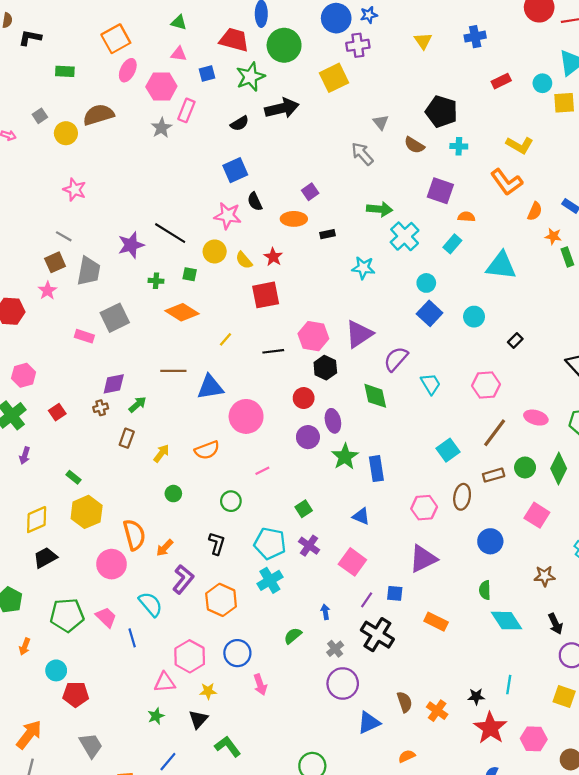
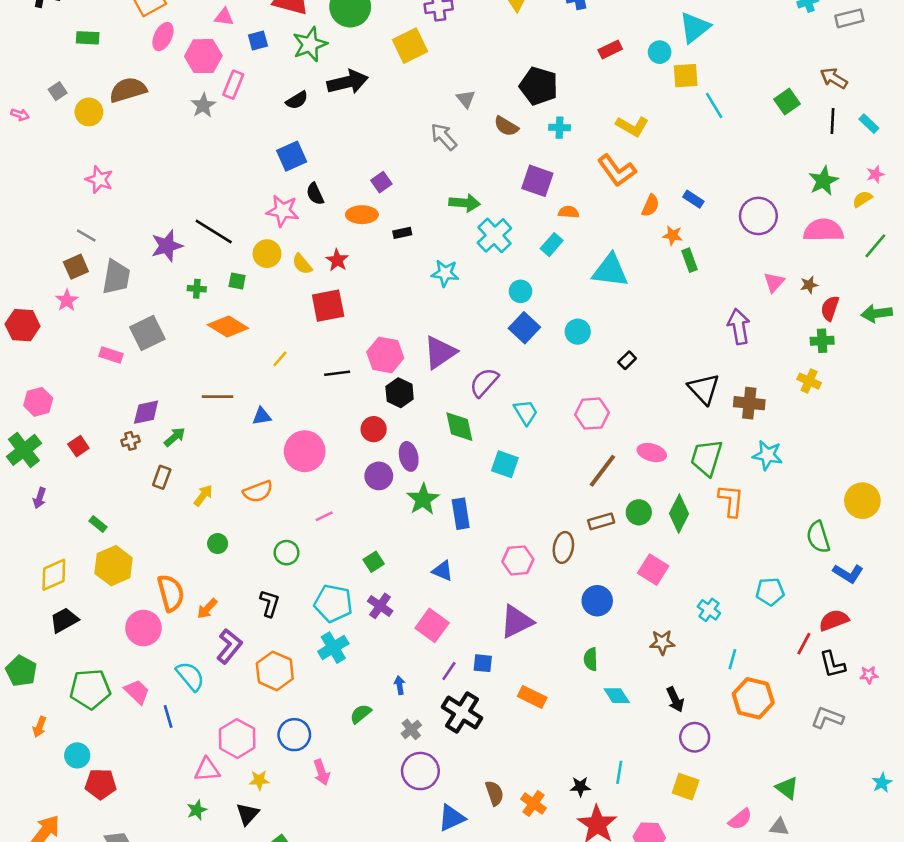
blue triangle: (210, 387) -> (262, 416), size x0.6
cyan square: (448, 450) -> (505, 464), moved, turned -35
cyan diamond: (507, 621) -> (617, 696), size x0.7

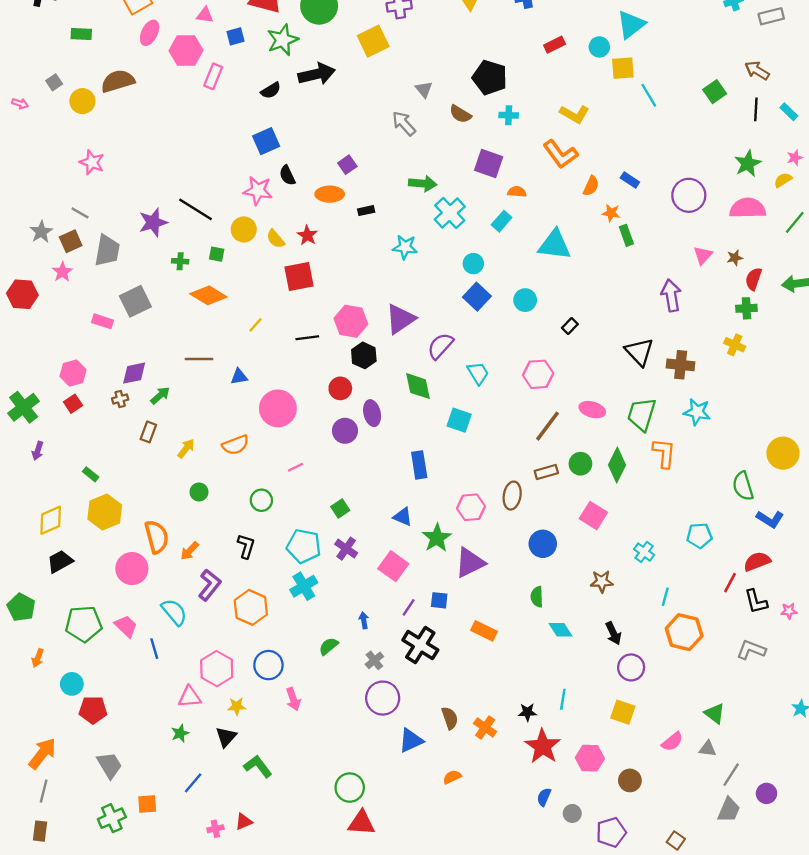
gray star: (203, 105) -> (41, 232), moved
pink hexagon: (38, 402) -> (73, 373), moved
green star: (423, 499) -> (437, 538), moved

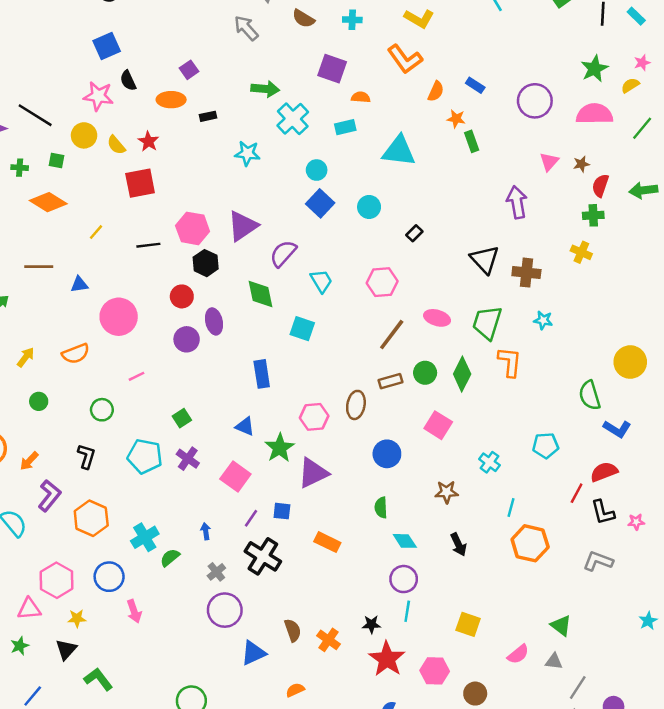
cyan rectangle: (502, 221) -> (345, 127), turned 36
cyan star: (697, 412) -> (543, 320), size x0.7
cyan cross: (304, 586) -> (145, 537), moved
purple circle: (631, 667) -> (404, 579), moved

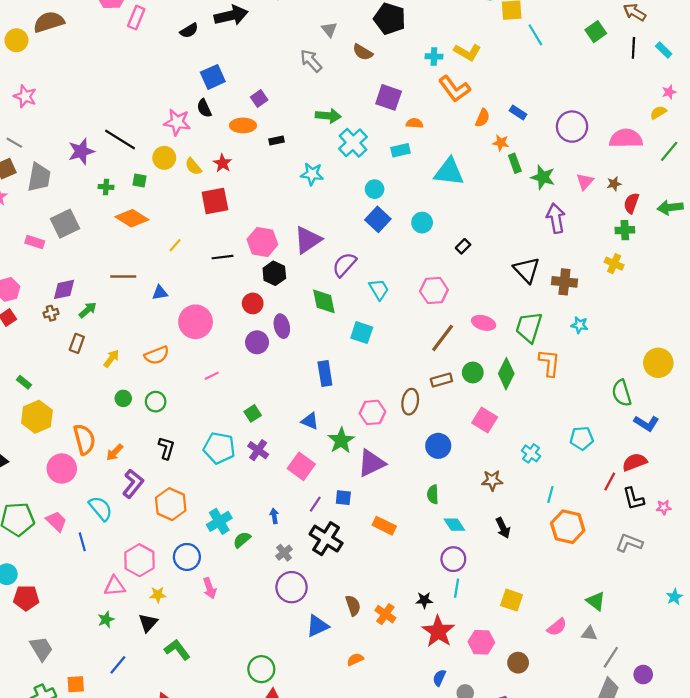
cyan cross: (352, 20) -> (434, 56), moved
blue square: (107, 46) -> (213, 77), moved
green star: (594, 69) -> (543, 177), moved, turned -30
green circle: (102, 410) -> (156, 402), moved

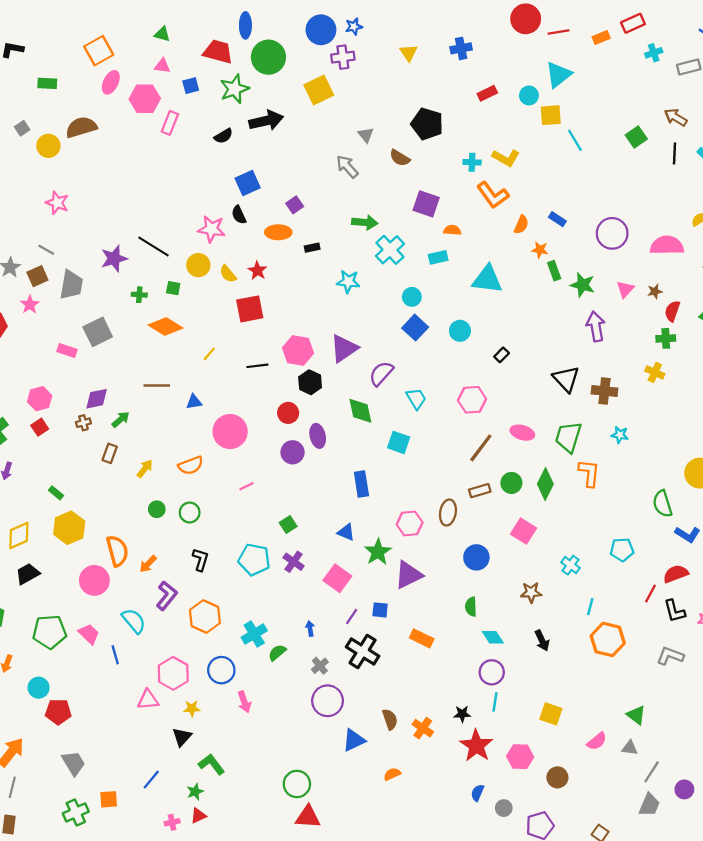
green star: (106, 620) -> (195, 792), moved

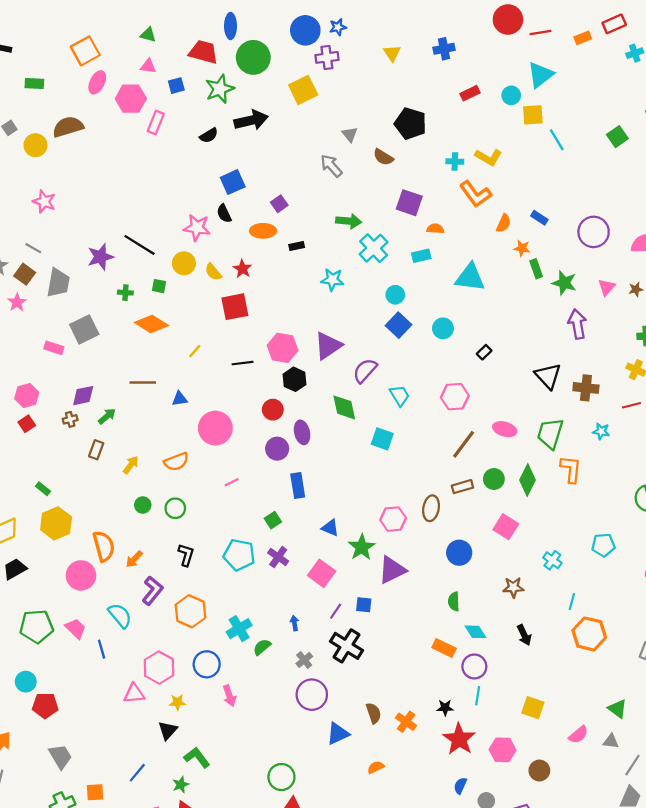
brown square: (37, 276) -> (25, 274), turned -30
blue rectangle: (361, 484) -> (298, 485), moved
red line: (650, 594) -> (631, 405), moved, turned 48
orange rectangle: (422, 638) -> (444, 648), moved

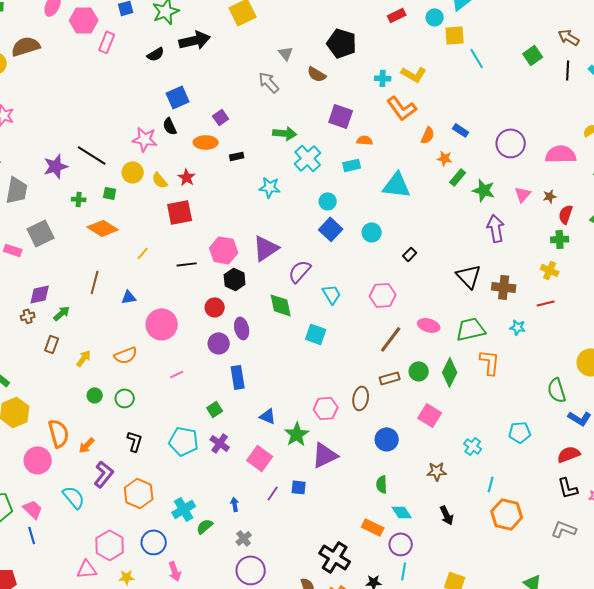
green rectangle: (536, 269) -> (458, 177), turned 60
brown line: (143, 383) -> (95, 282), turned -75
green trapezoid: (550, 433) -> (471, 329), turned 60
black cross: (346, 646) -> (335, 557), moved
blue line: (102, 649) -> (32, 535), moved

